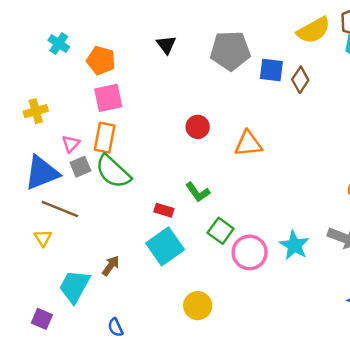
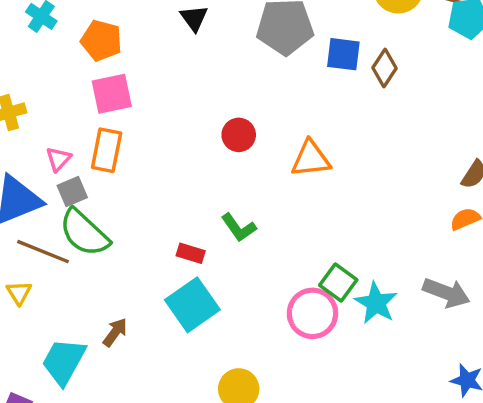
green semicircle: (113, 172) -> (84, 233), moved
green square: (221, 231) -> (338, 282), moved

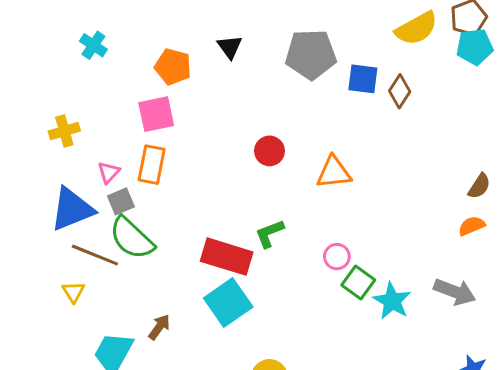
orange pentagon: (101, 40) -> (173, 67), moved
green L-shape: (239, 228) -> (269, 234), turned 104
red rectangle: (191, 253) -> (227, 257), size x2.0
pink circle: (312, 313) -> (337, 257), moved, size x0.6

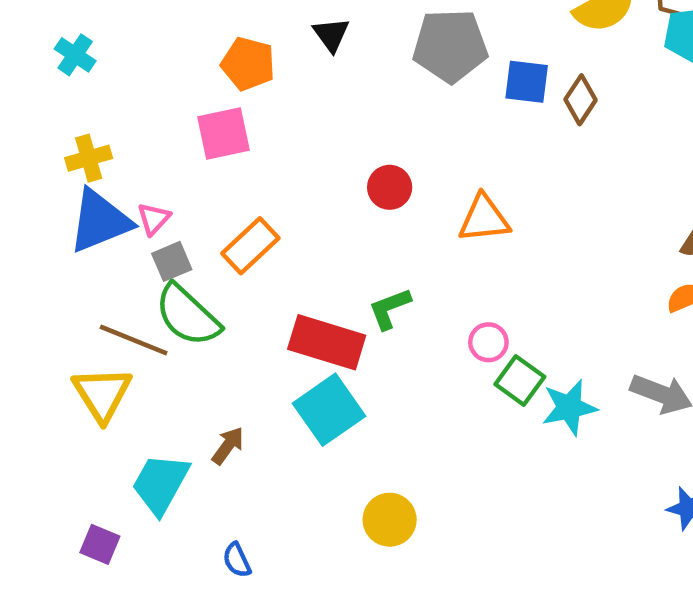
cyan cross: (93, 45) -> (75, 55), moved
orange rectangle: (152, 165) -> (250, 246), moved, turned 36
blue triangle: (72, 209) -> (100, 221), moved
yellow triangle: (73, 292) -> (102, 394), size x1.8
cyan star: (392, 301) -> (569, 407), turned 30

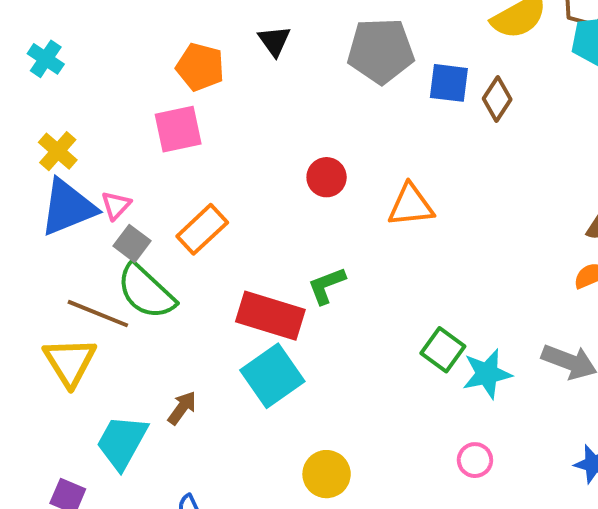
yellow cross: (89, 158) -> (58, 151), turned -33
gray square: (172, 261) -> (132, 243), turned -30
pink circle: (488, 342) -> (475, 460), moved

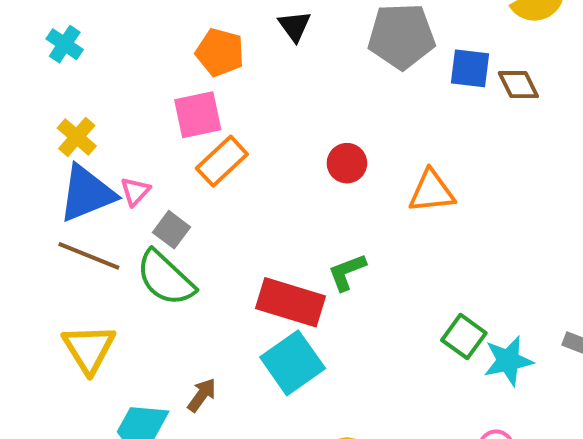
brown diamond: (497, 99) -> (518, 85), turned -60
orange rectangle: (202, 229) -> (222, 161), moved
gray square: (132, 243) -> (172, 230), moved
brown line: (98, 314) -> (89, 256), moved

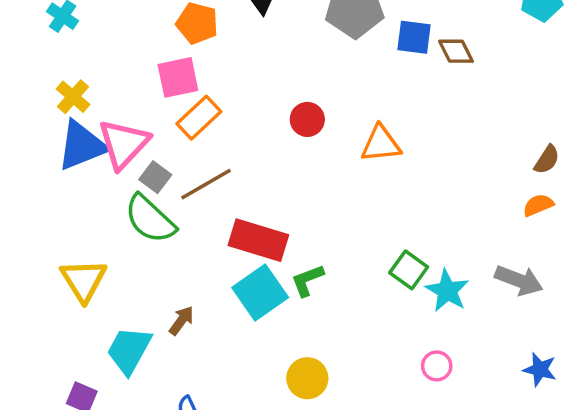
pink triangle: (135, 191) -> (124, 144), size x2.0
brown line: (89, 256) -> (206, 184), moved, turned -52
green L-shape: (347, 272) -> (307, 280), moved
cyan star: (508, 361) -> (447, 291), turned -30

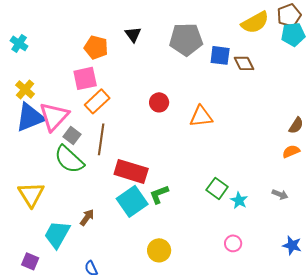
brown line: (206, 184) -> (101, 139), turned -52
gray arrow: (519, 280) -> (280, 194), size x0.6
cyan star: (447, 291) -> (239, 200), size x0.7

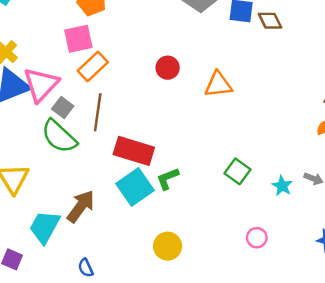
cyan star: (239, 200) -> (282, 186), moved
brown arrow: (87, 217) -> (81, 206), size x1.6

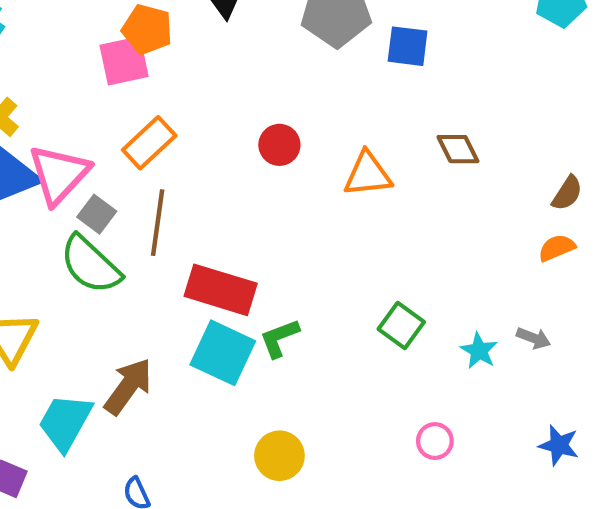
brown diamond: (270, 21) -> (458, 149), moved
pink square: (78, 39) -> (124, 61), moved
cyan square: (135, 187) -> (223, 353), turned -30

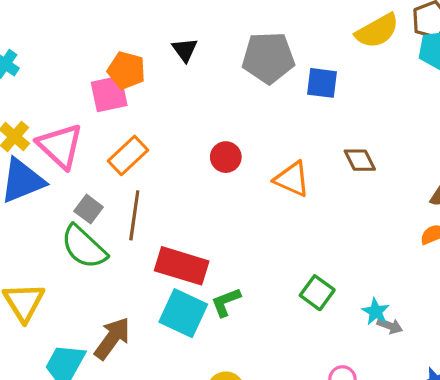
pink triangle: (59, 174) -> (60, 146), moved, turned -30
orange triangle: (368, 174) -> (292, 179), turned 30
gray arrow: (534, 338) -> (390, 326), moved

